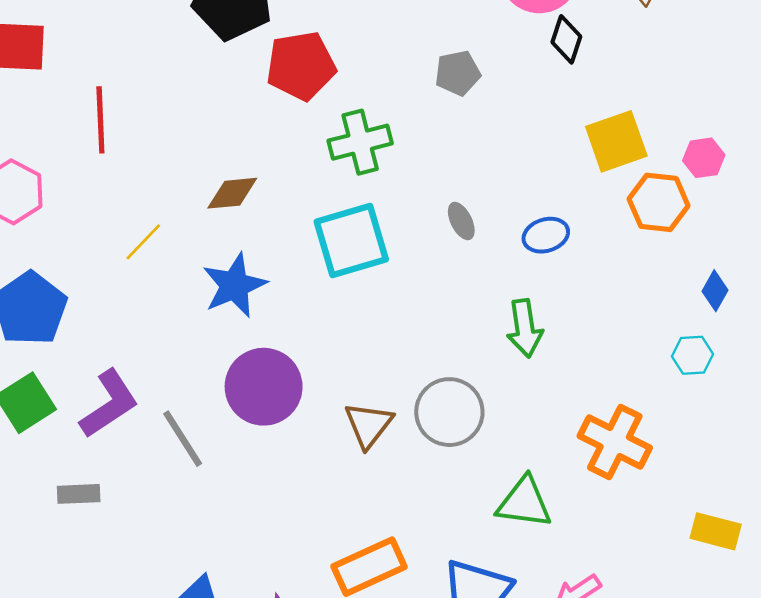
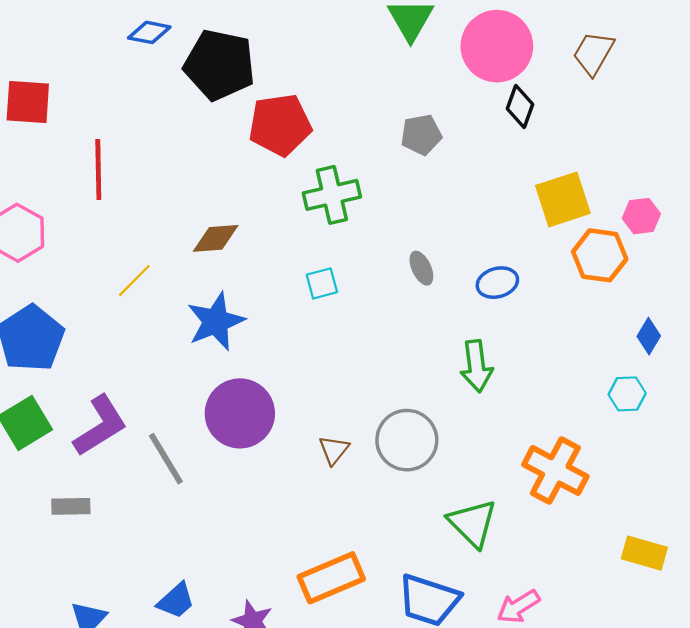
cyan square: (351, 241) -> (322, 283), size x0.5
brown triangle: (369, 425) -> (334, 450), size x0.7
green triangle: (524, 503) -> (473, 523), turned 36

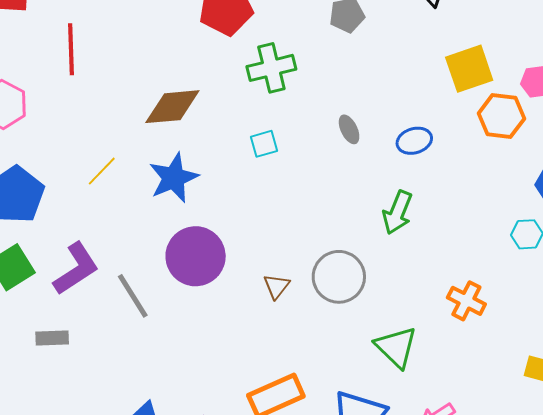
brown diamond: (216, 238) -> (172, 107), size x1.4
yellow line: (134, 281) -> (102, 171), moved
green arrow: (476, 366) -> (397, 212), turned 30
orange cross: (555, 470) -> (466, 301), size x0.7

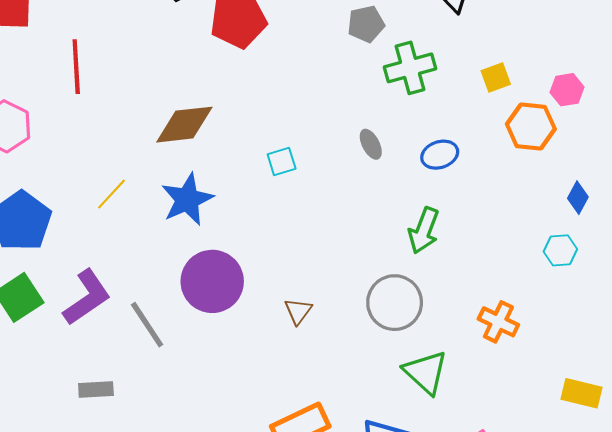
green cross: (271, 68) -> (410, 68), moved
yellow square: (469, 69) -> (496, 77), size x0.6
gray circle: (339, 277) -> (395, 303), moved
gray rectangle: (52, 338) -> (96, 390), moved

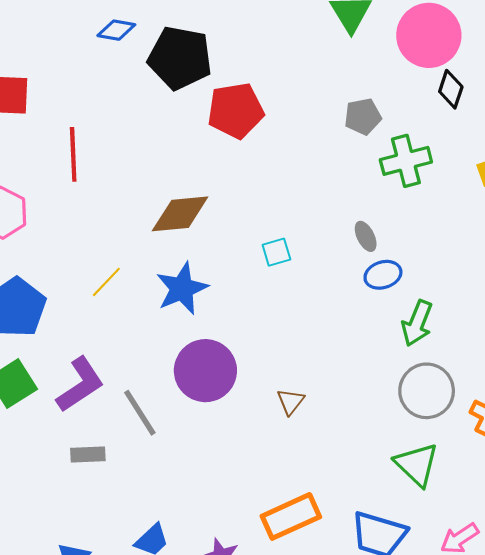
blue ellipse: (440, 155) -> (383, 275), moved
gray circle: (395, 303) -> (427, 391), moved
gray rectangle: (96, 390) -> (88, 454), moved

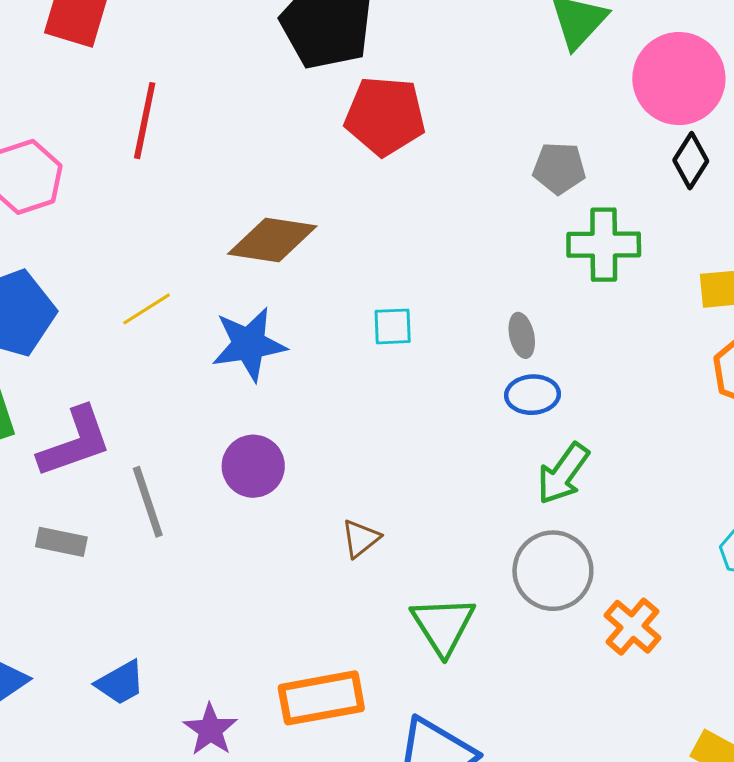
purple circle: (205, 371) -> (253, 466), size x0.7
green triangle: (417, 465) -> (443, 625), moved

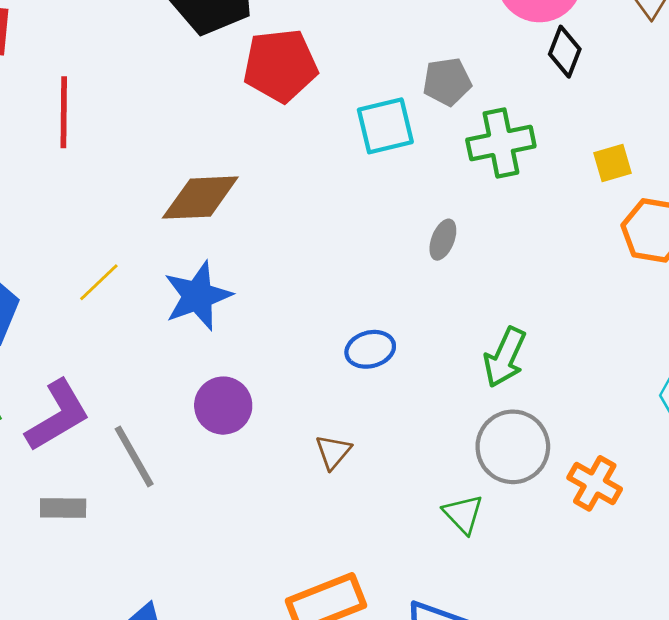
cyan square: (393, 326) -> (385, 126), moved, size x1.5
gray ellipse: (522, 335) -> (443, 240), turned 45
blue ellipse: (533, 395) -> (370, 349), moved
green triangle: (443, 625) -> (463, 514), moved, size x0.7

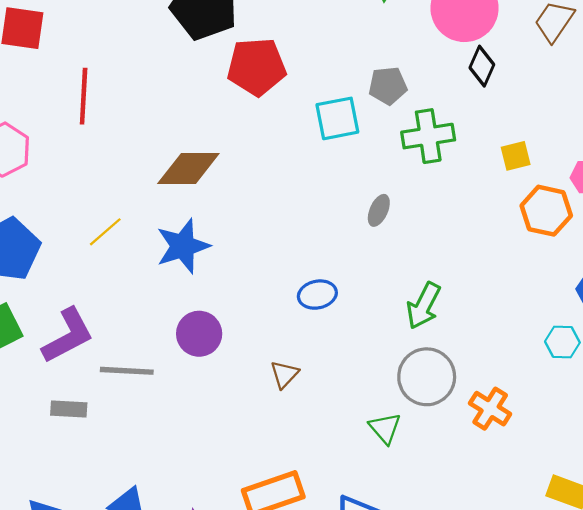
gray line: (134, 456) -> (127, 371), turned -60

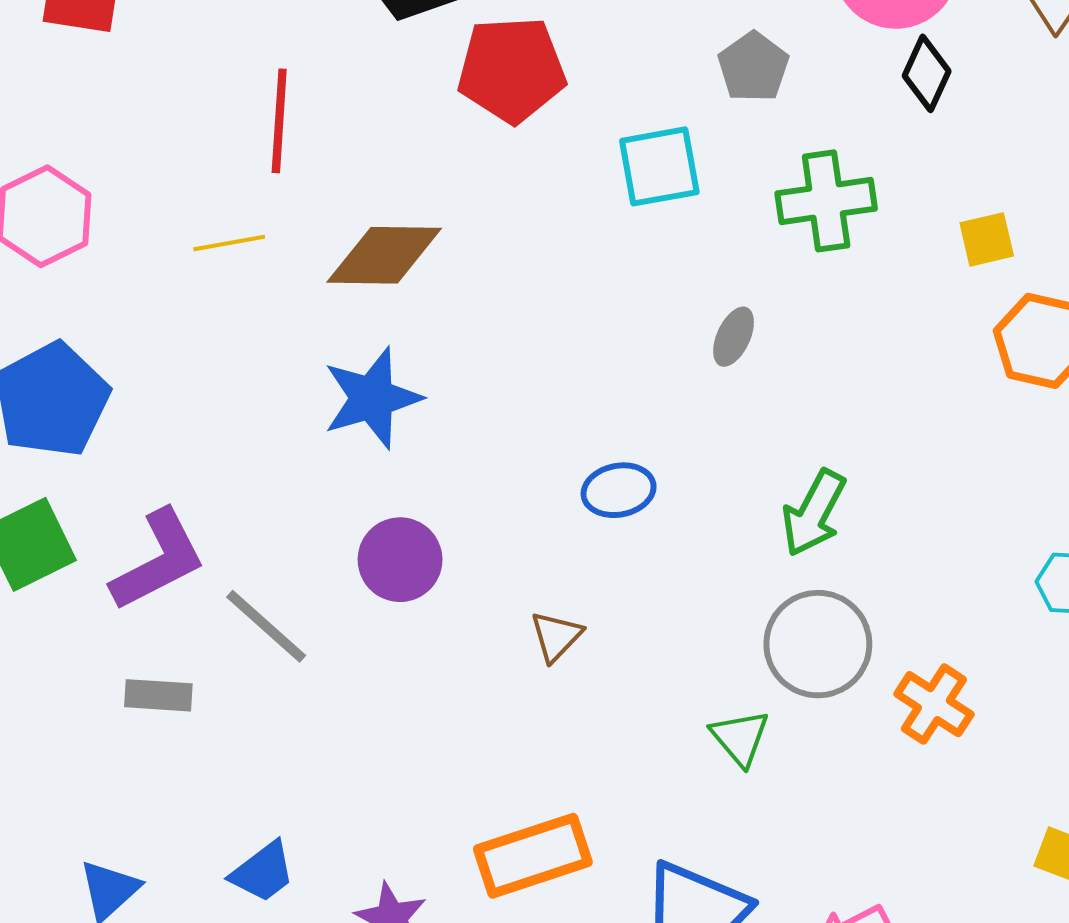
gray pentagon: (388, 86) -> (753, 67), moved, turned -30
red line: (84, 96) -> (279, 121), moved
yellow line: (105, 232) -> (229, 243), moved, turned 30
gray line: (127, 371) -> (266, 626), turned 38

